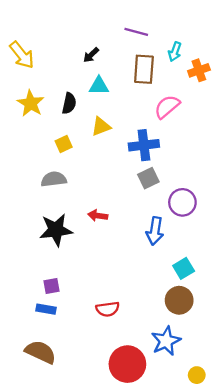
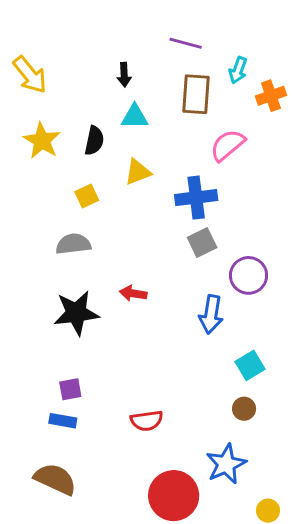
black arrow: (91, 55) -> (124, 75), turned -49
brown circle: (179, 300) -> (244, 409), size x0.6

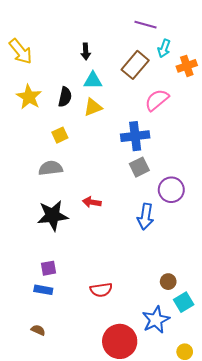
purple line: (186, 43) -> (145, 25), moved
brown rectangle: (196, 94) -> (135, 65), turned 36
yellow triangle: (138, 172) -> (93, 107), moved
cyan square: (250, 365) -> (184, 302), moved
brown semicircle: (55, 479) -> (38, 330), size x0.5

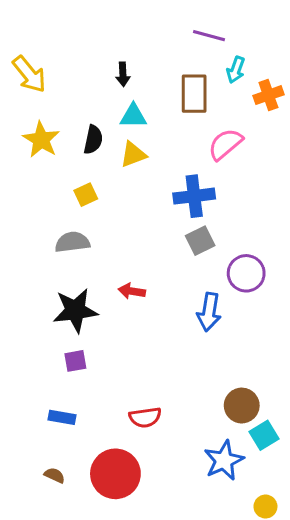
brown rectangle: (135, 65) -> (194, 94), turned -40
purple square: (48, 268) -> (75, 361), moved
brown circle: (168, 282) -> (242, 406), size x1.5
red circle: (120, 341) -> (115, 474), moved

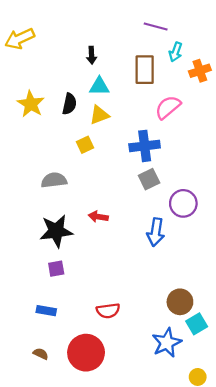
yellow arrow: (29, 74) -> (20, 39), moved, turned 104
yellow square: (86, 195) -> (85, 145), moved

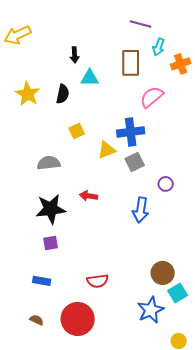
black arrow: (92, 55) -> (75, 55), moved
yellow triangle: (99, 115) -> (107, 150), moved
purple circle: (183, 203) -> (166, 184), size x0.6

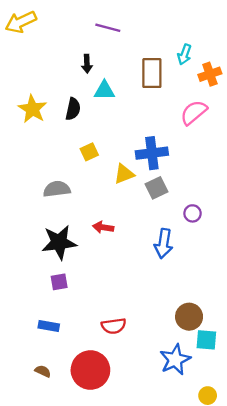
purple line: (141, 24) -> (108, 28), moved
yellow arrow: (18, 35) -> (21, 22), moved
pink semicircle: (152, 97) -> (194, 112), moved
cyan square: (178, 293) -> (206, 340), turned 36

